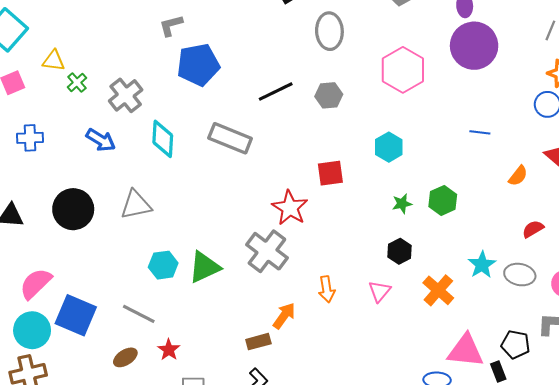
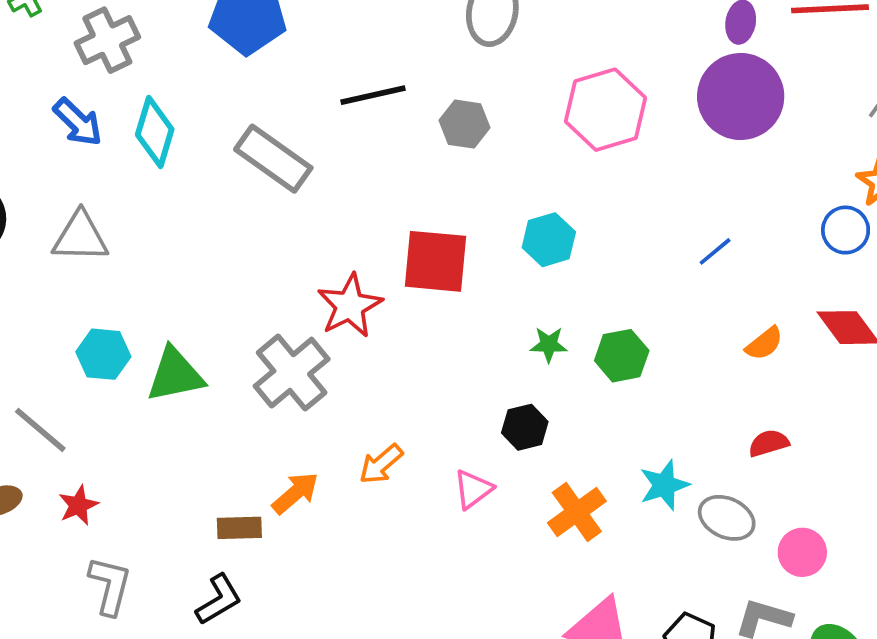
blue line: (480, 132) -> (715, 251), turned -60
blue arrow: (101, 140) -> (78, 122), moved
red square: (330, 173) -> (436, 261), size x1.4
orange arrow: (327, 289) -> (381, 464), turned 45

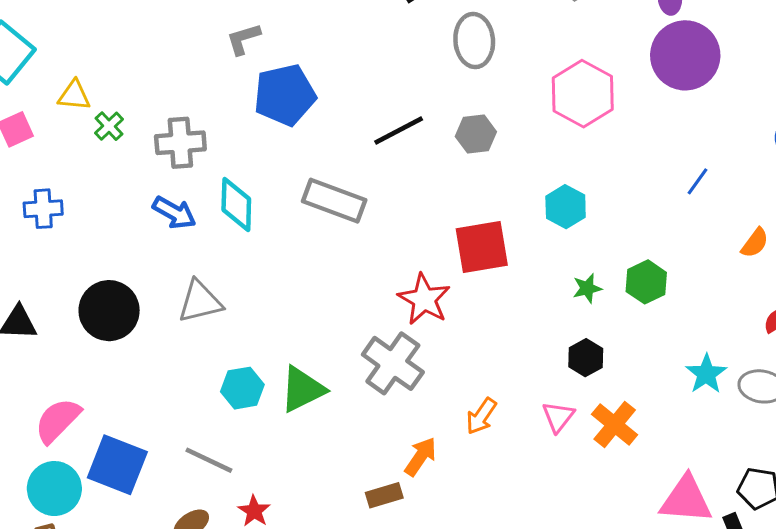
gray cross: (107, 40) -> (180, 143), turned 36
orange cross: (577, 512) -> (615, 425), moved

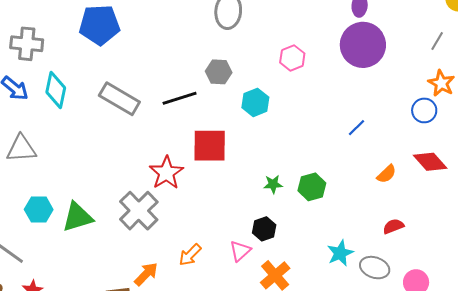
pink hexagon: (583, 94) -> (292, 58), size x0.6
black line: (399, 131) -> (180, 98), moved
cyan hexagon: (566, 207) -> (255, 102), moved
pink triangle: (558, 417) -> (240, 251), moved

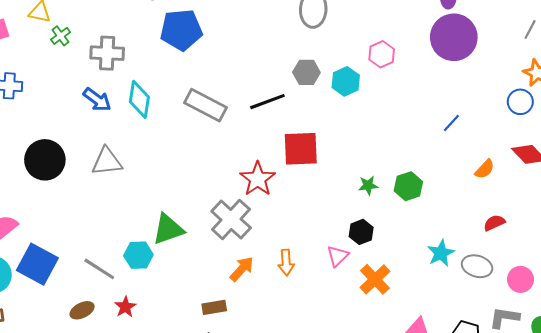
cyan hexagon: (255, 102) -> (346, 81), moved
cyan hexagon: (39, 209) -> (138, 255), moved
orange arrow: (190, 255) -> (286, 262), turned -45
orange arrow: (146, 274) -> (242, 269), moved

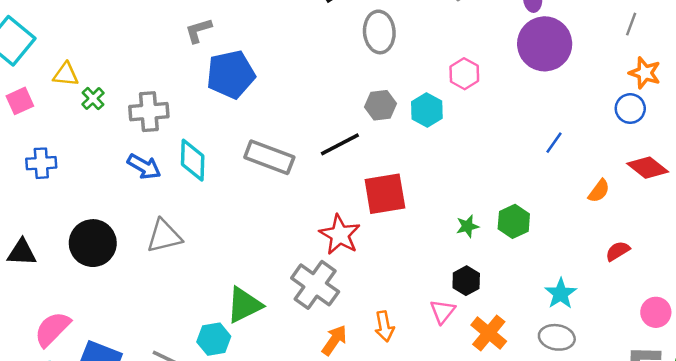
gray ellipse: (477, 266) -> (557, 337), moved

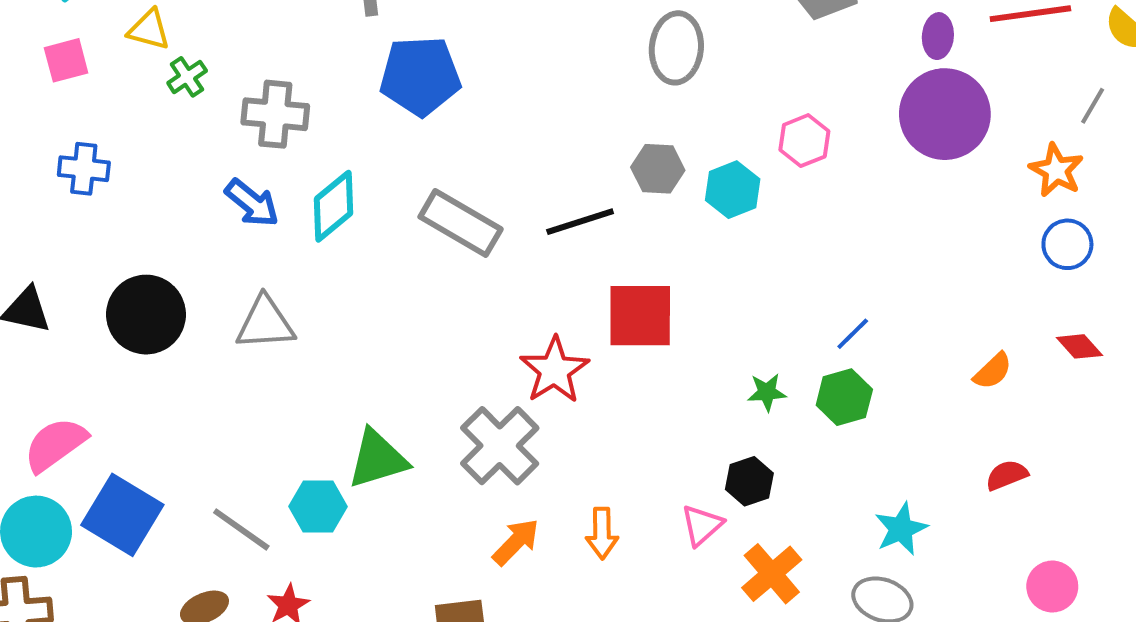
orange star: (645, 73) -> (1056, 170), moved
blue line: (554, 143) -> (853, 334), moved
cyan diamond: (193, 160) -> (334, 206), turned 39
red diamond: (648, 168) -> (1079, 346), size x0.7

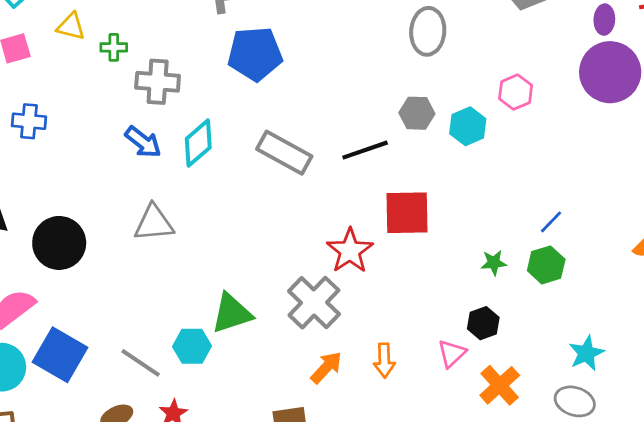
green cross: (187, 77) -> (114, 47), moved, turned 35
black circle: (146, 315) -> (59, 243), moved

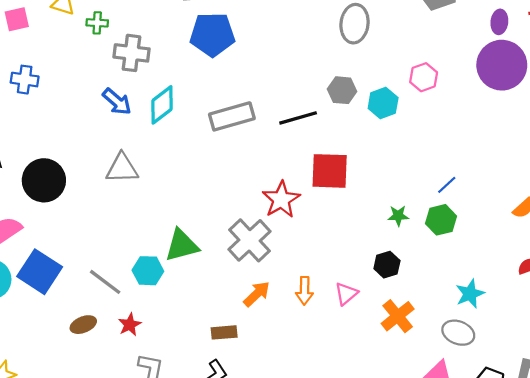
gray rectangle: (284, 153) -> (232, 116), turned -48
pink triangle: (452, 353) -> (346, 294), moved

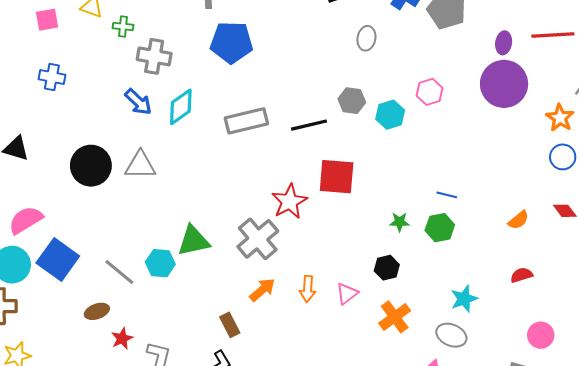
gray ellipse: (355, 24) -> (366, 38), size x0.7
black circle: (44, 180) -> (91, 166), moved
blue line: (447, 185) -> (447, 195), turned 54
red star: (130, 325) -> (122, 339), moved
brown rectangle: (224, 332) -> (230, 325), turned 65

